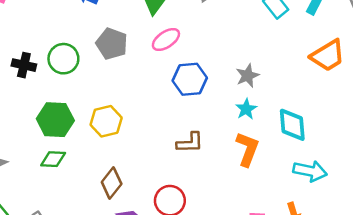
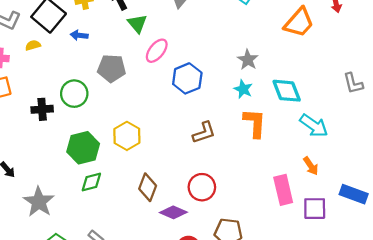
gray star: (247, 76) -> (248, 60), moved
cyan arrow: (310, 171) -> (314, 126), turned 40

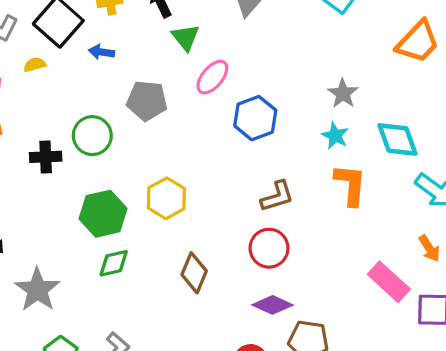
red circle: (202, 187) -> (269, 248), moved
pink rectangle: (283, 190) -> (389, 282), turned -36
purple diamond: (173, 212) -> (272, 305), moved

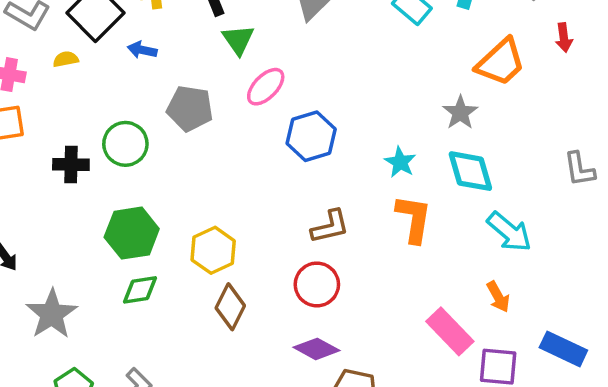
gray star: (343, 93) -> (460, 113), moved
yellow hexagon: (166, 198) -> (213, 250), moved

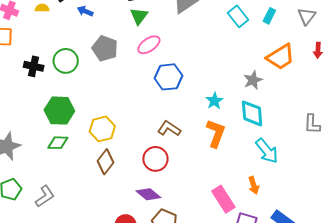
brown L-shape: (330, 227) -> (169, 129), turned -145

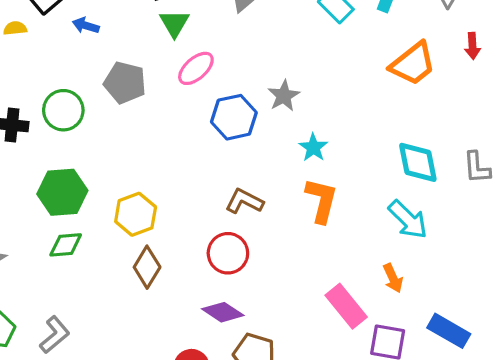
gray star: (253, 80) -> (284, 96), moved
cyan diamond: (252, 113) -> (418, 162), moved

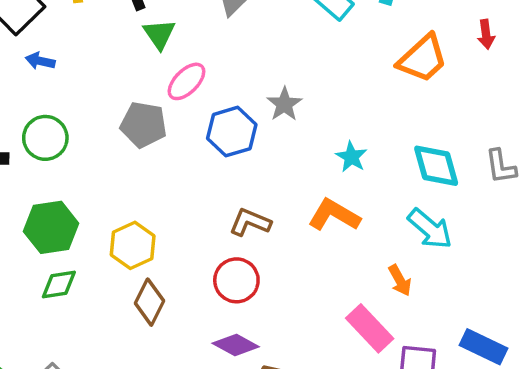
blue arrow: (86, 26) -> (40, 61), moved
gray pentagon: (125, 83) -> (143, 125), moved
cyan star: (313, 148) -> (351, 157), moved
orange L-shape: (322, 200) -> (334, 215), turned -69
orange arrow: (393, 278) -> (400, 280), moved

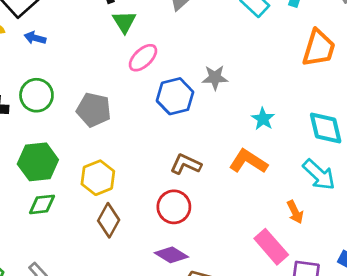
orange trapezoid: (422, 59) -> (319, 48), turned -33
gray star: (284, 104) -> (215, 78), turned 30
gray pentagon: (143, 125) -> (94, 110), moved

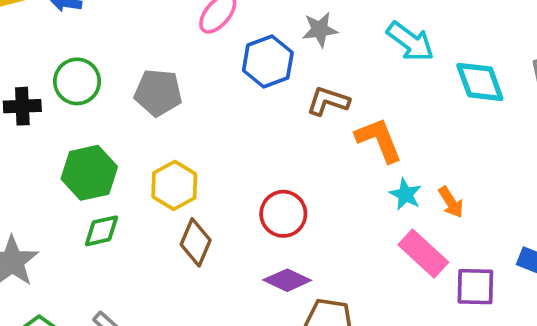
cyan star: (263, 119) -> (405, 194), moved
orange L-shape: (248, 161) -> (379, 140), turned 42
brown L-shape: (186, 164) -> (328, 101), moved
cyan arrow: (319, 175) -> (410, 42), moved

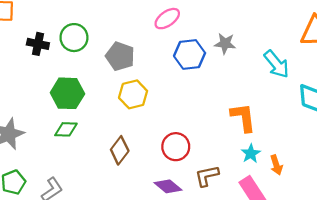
brown L-shape: (328, 101) -> (207, 176), moved, turned -45
yellow hexagon: (174, 185) -> (133, 94), moved

